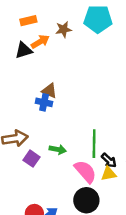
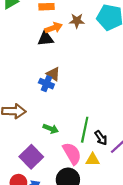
black triangle: (24, 50) -> (46, 39), moved
purple square: (31, 159) -> (31, 157), moved, size x1.5
black arrow: (109, 160) -> (101, 138), moved

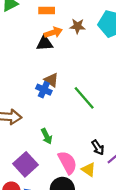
green arrow: (51, 129) -> (47, 136), turned 40
green line: (85, 130) -> (84, 98), moved, turned -55
yellow triangle: (93, 160) -> (89, 170), turned 32

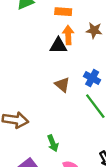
orange arrow: (53, 32) -> (68, 35), turned -78
blue cross: (44, 90) -> (92, 78), moved

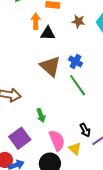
orange arrow: (68, 35) -> (36, 21), moved
brown triangle: (62, 85) -> (50, 66), size x1.6

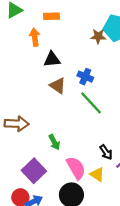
brown star: (78, 21) -> (98, 36), moved
black triangle: (48, 33) -> (52, 59), moved
brown triangle: (50, 66) -> (58, 86), size x0.7

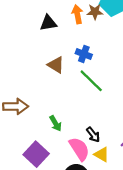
orange arrow: (35, 37) -> (77, 14), moved
black triangle: (52, 59) -> (48, 23), moved
black arrow: (106, 152) -> (93, 135), moved

